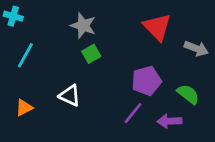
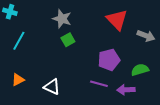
green semicircle: (188, 94) -> (140, 70), turned -54
white triangle: (70, 96) -> (52, 87), moved
purple line: (133, 113) -> (99, 84), turned 66

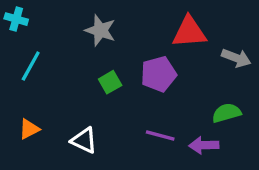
red triangle: (117, 20) -> (189, 32), turned -50
green square: (68, 40) -> (110, 82), moved
purple pentagon: (109, 60) -> (159, 74), moved

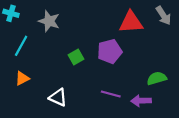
gray star: (100, 30) -> (49, 21), moved
gray arrow: (236, 58) -> (163, 16), moved, turned 36
orange triangle: (29, 129) -> (22, 78), moved

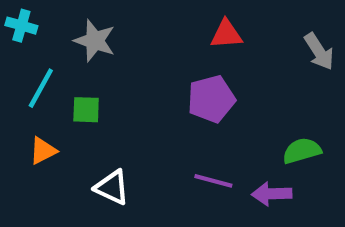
gray arrow: (163, 16) -> (319, 51), moved
red triangle: (131, 22) -> (226, 34), moved, size x0.7
green square: (76, 57) -> (86, 110), moved, turned 32

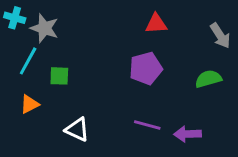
gray star: (95, 41) -> (44, 28), moved
green semicircle: (302, 151) -> (208, 79), moved

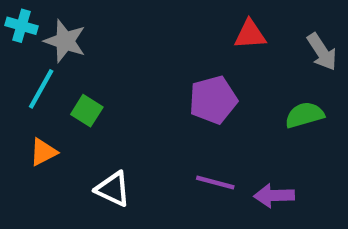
red triangle: (156, 24) -> (250, 34), moved
green square: (59, 76) -> (87, 111), turned 30

